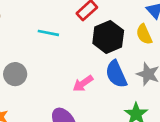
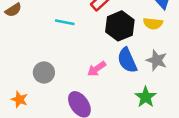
yellow semicircle: (144, 34) -> (153, 23), turned -60
gray circle: (15, 74) -> (44, 72), moved

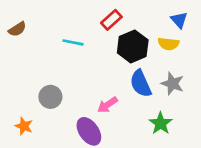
pink arrow: (97, 69) -> (107, 105), moved

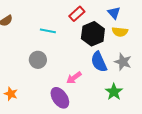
blue triangle: (179, 20) -> (114, 13), moved
gray circle: (50, 97) -> (38, 60), moved

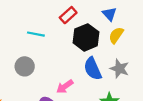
yellow semicircle: (120, 32) -> (116, 35), turned 119

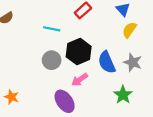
black hexagon: (86, 37) -> (79, 52), moved
gray circle: (25, 66) -> (52, 60), moved

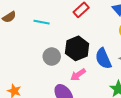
cyan line: (52, 29) -> (42, 22), moved

